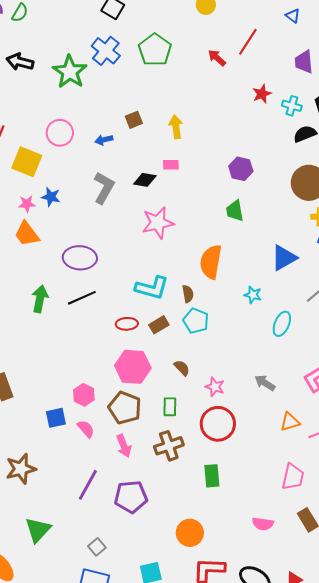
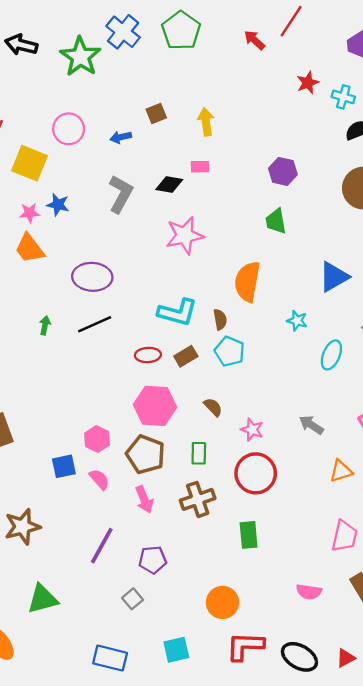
green arrow: (40, 299) -> (45, 325), size x0.6
purple pentagon: (131, 497) -> (153, 560), size x0.7
green triangle: (38, 530) -> (43, 599), turned 32
gray square: (97, 547) -> (133, 599), moved

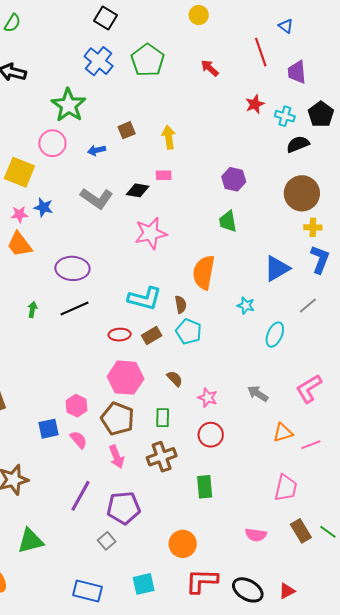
red line: (291, 21) -> (261, 52), moved, turned -52
green star: (80, 57) -> (68, 105), moved
gray L-shape: (121, 194) -> (97, 198), turned 96
red circle: (256, 473) -> (211, 435), size x0.7
purple pentagon: (153, 560) -> (124, 508), size x1.4

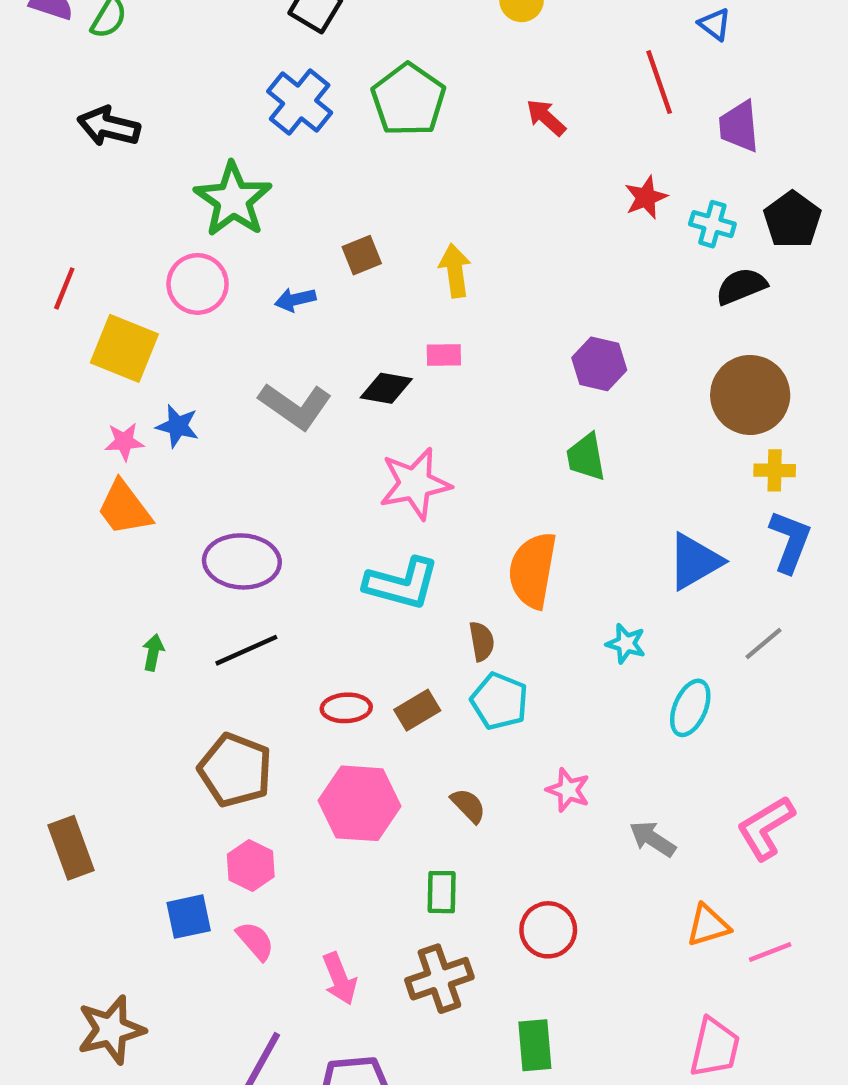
cyan L-shape: (145, 298) -> (402, 584), moved
pink star: (208, 398) -> (568, 790), moved
brown pentagon: (118, 419) -> (235, 770), moved

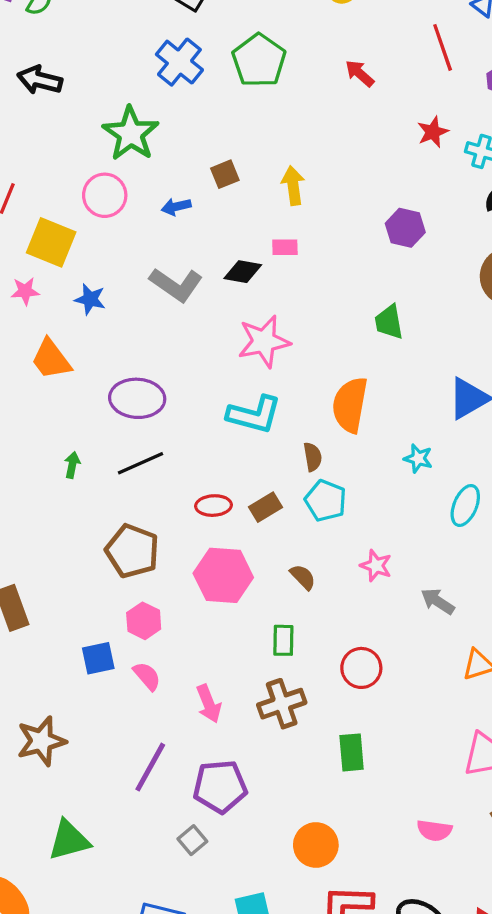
purple hexagon: (599, 364) -> (405, 228), moved
pink star: (124, 442) -> (25, 291), moved

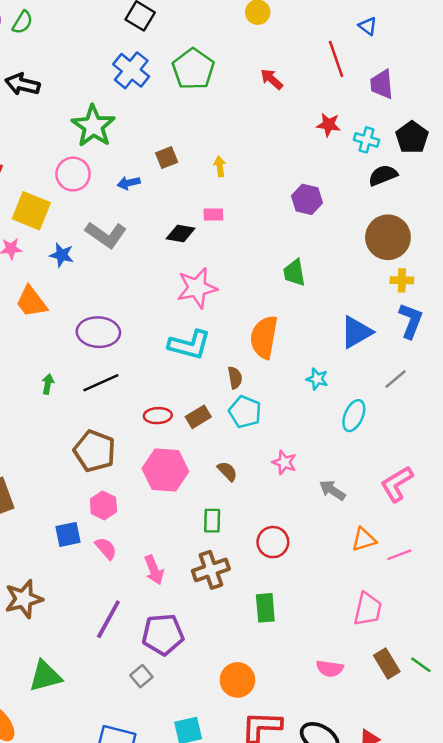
red star: (433, 132) -> (329, 125), turned 30
yellow arrow: (293, 186) -> (220, 166), size x0.7
gray L-shape: (176, 285) -> (106, 235), moved

